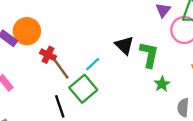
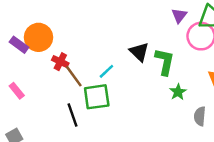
green square: (83, 89) -> (97, 97), turned 32

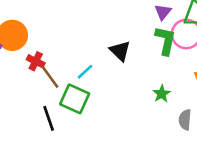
green L-shape: (165, 62) -> (165, 41), moved
green square: (97, 97) -> (75, 99), turned 32

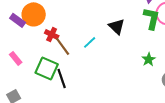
green square: (75, 99) -> (47, 68), moved

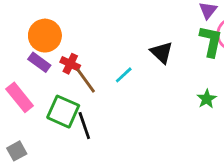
purple rectangle: (18, 20) -> (39, 62), moved
pink rectangle: (16, 58) -> (20, 97), size x1.5

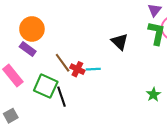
red cross: (70, 64) -> (77, 69), moved
cyan line: (124, 75) -> (93, 69), moved, turned 40
green star: (207, 99) -> (153, 94), moved

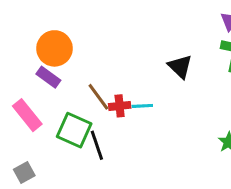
red cross: (77, 69) -> (120, 106), turned -32

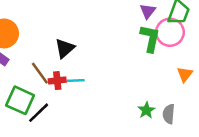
black triangle: (180, 67) -> (65, 48), moved, turned 35
black line: (97, 145) -> (39, 113), turned 65

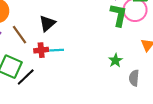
brown line: (40, 73) -> (19, 35), moved
green star: (146, 110) -> (115, 60), moved

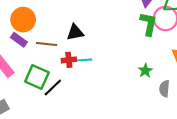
black triangle: (47, 23) -> (75, 32), turned 30
brown line: (19, 35) -> (46, 44), turned -48

